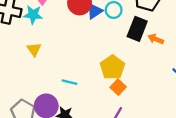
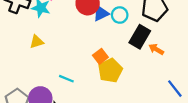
yellow triangle: (34, 49) -> (37, 42), turned 40
orange square: (118, 87) -> (100, 56), moved

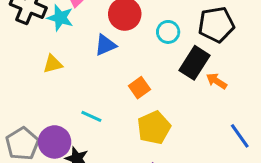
blue triangle: (101, 13) -> (105, 45), moved
yellow pentagon: (110, 70) -> (154, 128), moved

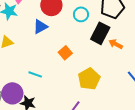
yellow pentagon: (154, 128) -> (89, 79), moved

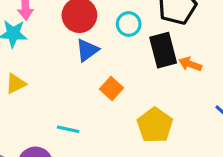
blue triangle: (40, 27) -> (87, 50), moved
black rectangle: (100, 33) -> (163, 50), turned -35

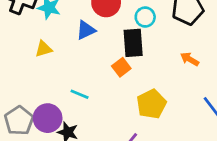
blue triangle: (87, 50) -> (86, 30), moved
black rectangle: (163, 50) -> (133, 43), moved

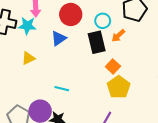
orange arrow: (190, 59) -> (118, 36), moved, turned -64
orange square: (121, 67) -> (113, 66), moved

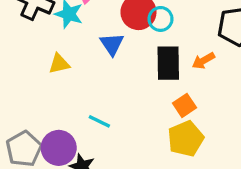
cyan circle: (103, 21) -> (161, 19), moved
blue triangle: (59, 38) -> (112, 44), turned -42

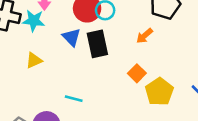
black rectangle: (168, 63) -> (97, 44), moved
yellow pentagon: (186, 139) -> (159, 92), moved

